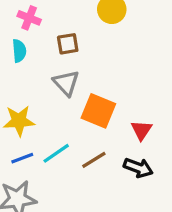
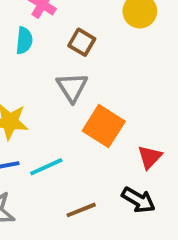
brown square: (68, 44) -> (82, 42), turned 30
brown line: (94, 160) -> (81, 210), moved

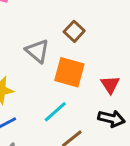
brown square: (82, 42) -> (74, 31), moved, turned 30
cyan line: (46, 167) -> (55, 112), moved

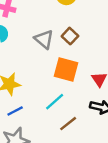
gray triangle: (37, 51) -> (44, 39), moved

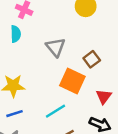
brown square: (70, 36) -> (92, 59), moved

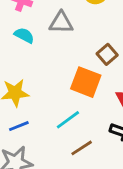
cyan semicircle: (16, 34) -> (24, 35), moved, turned -56
gray triangle: (55, 47) -> (61, 23), moved, turned -45

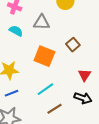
orange square: (86, 82) -> (44, 56), moved

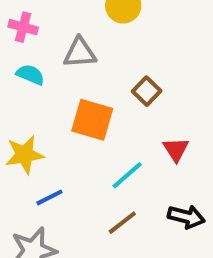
cyan line: (45, 89) -> (127, 175), moved
blue line: (12, 93) -> (49, 197), moved
black arrow: (83, 98) -> (186, 217), moved

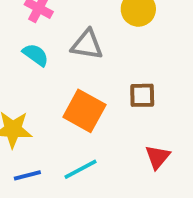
brown square: (147, 91) -> (142, 95), turned 32
cyan line: (127, 175) -> (80, 169), moved

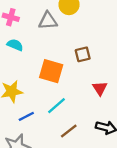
gray triangle: (87, 45) -> (48, 21), moved

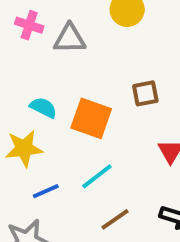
gray triangle: (48, 21) -> (70, 39), moved
cyan semicircle: (15, 45) -> (43, 108), moved

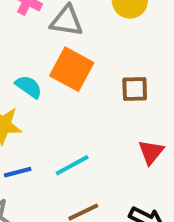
orange square: (91, 118) -> (72, 69), moved

